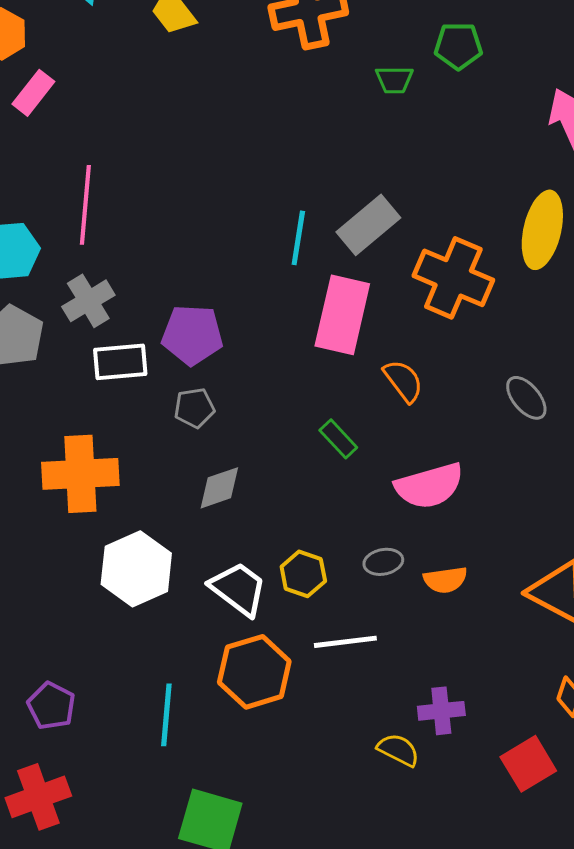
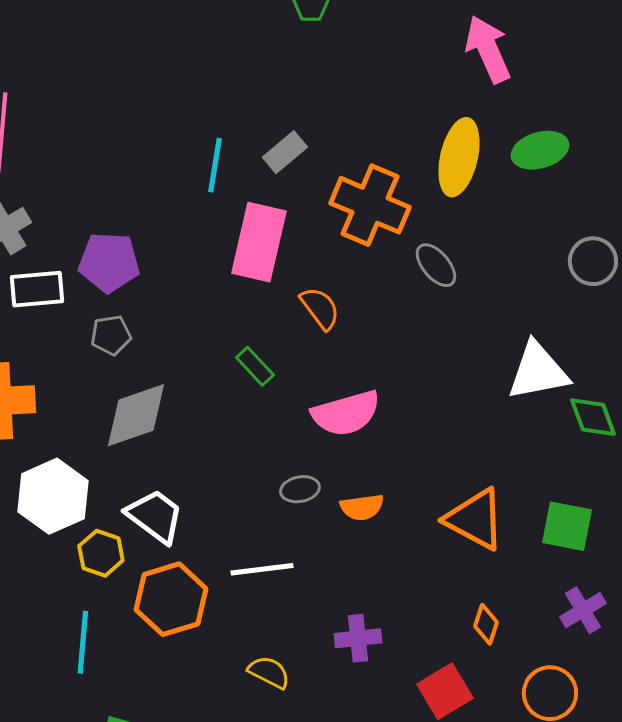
gray rectangle: (368, 225) -> (285, 152), size x0.7
gray ellipse: (526, 398) -> (436, 265), moved
gray diamond: (219, 488) -> (136, 415), size x1.5
yellow hexagon: (303, 574) -> (101, 553), moved
yellow semicircle: (398, 750) -> (269, 672), moved

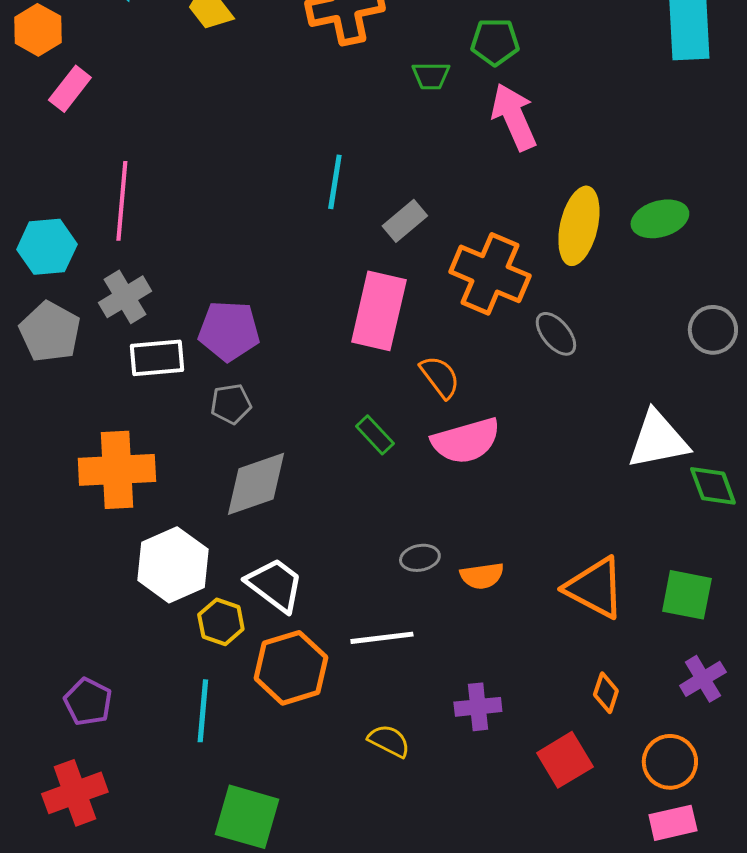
pink arrow: (488, 49) -> (514, 117), moved
cyan line: (215, 165) -> (335, 182), moved
pink semicircle: (346, 413) -> (466, 441), moved

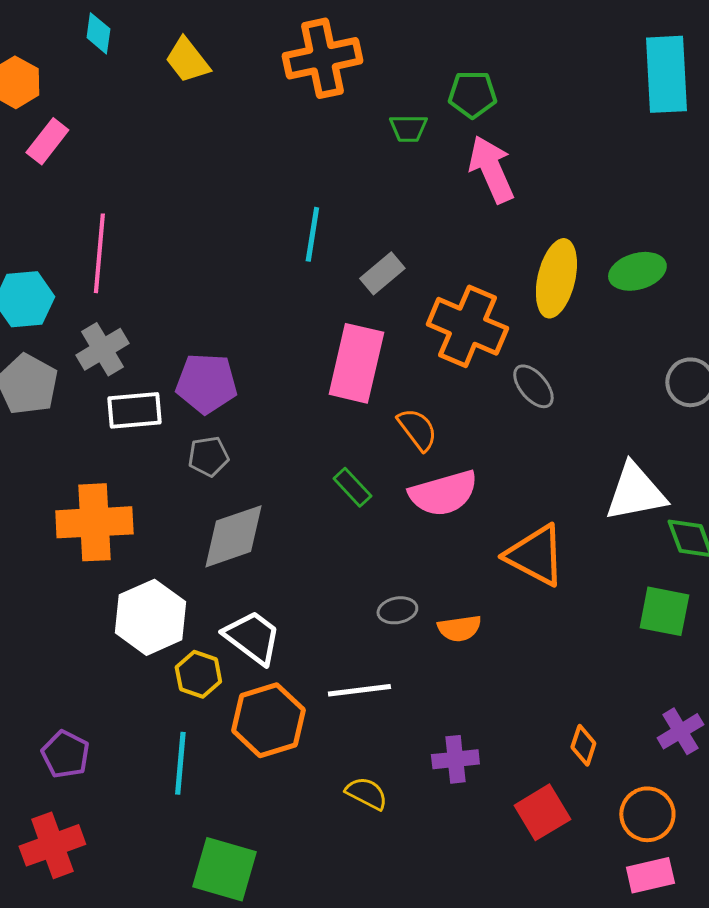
orange triangle: (595, 588) -> (535, 555), moved
green square: (687, 595) -> (664, 611), moved

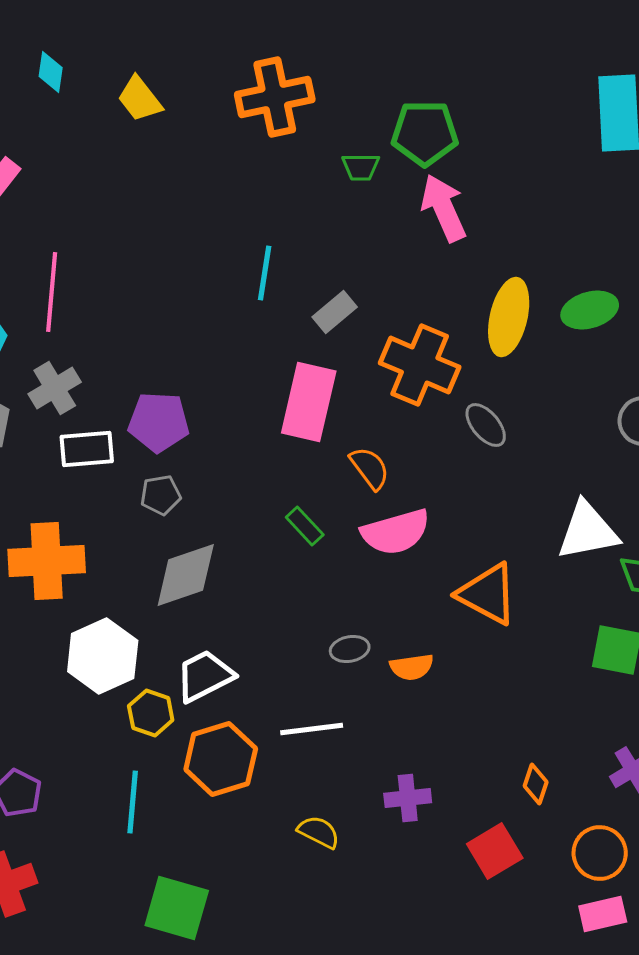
green pentagon: (472, 94) -> (425, 133), size x1.4
white trapezoid: (252, 637) -> (205, 676), turned -64

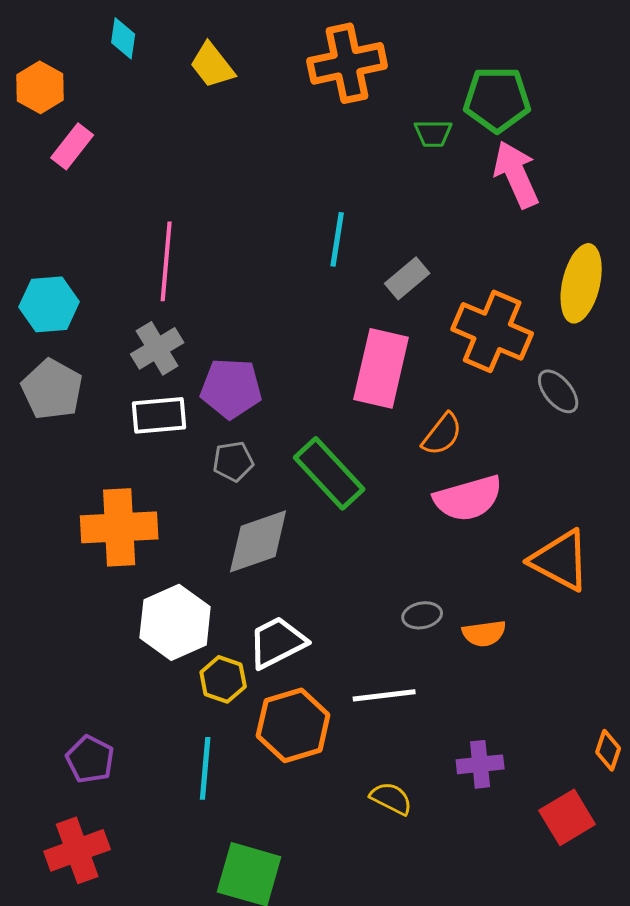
pink line: (52, 292) -> (166, 261), moved
gray cross: (55, 388) -> (157, 348), moved
orange semicircle: (370, 468) -> (442, 434), turned 75
green rectangle: (305, 526) -> (329, 473), moved, size x1.8

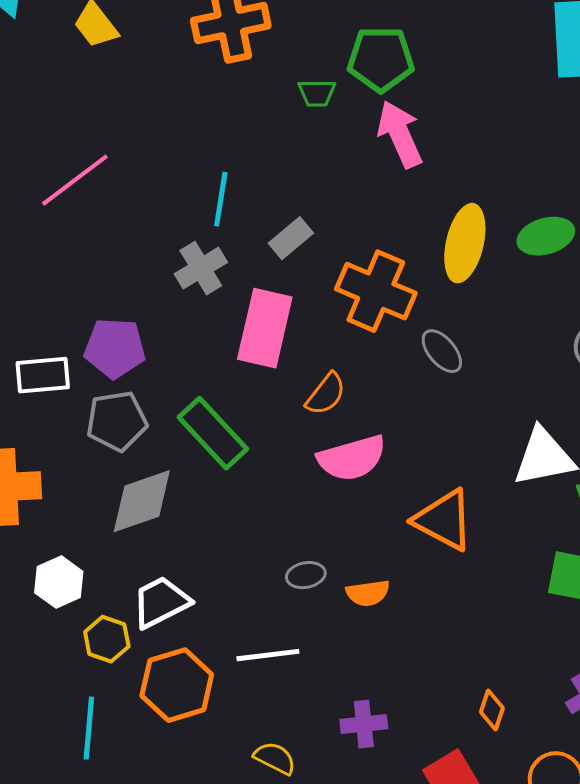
pink line: (166, 261) -> (75, 180), moved, turned 48
gray cross: (157, 348) -> (201, 268), moved
gray pentagon: (233, 461) -> (117, 421), size x1.5
white hexagon: (175, 622) -> (59, 582), size x0.7

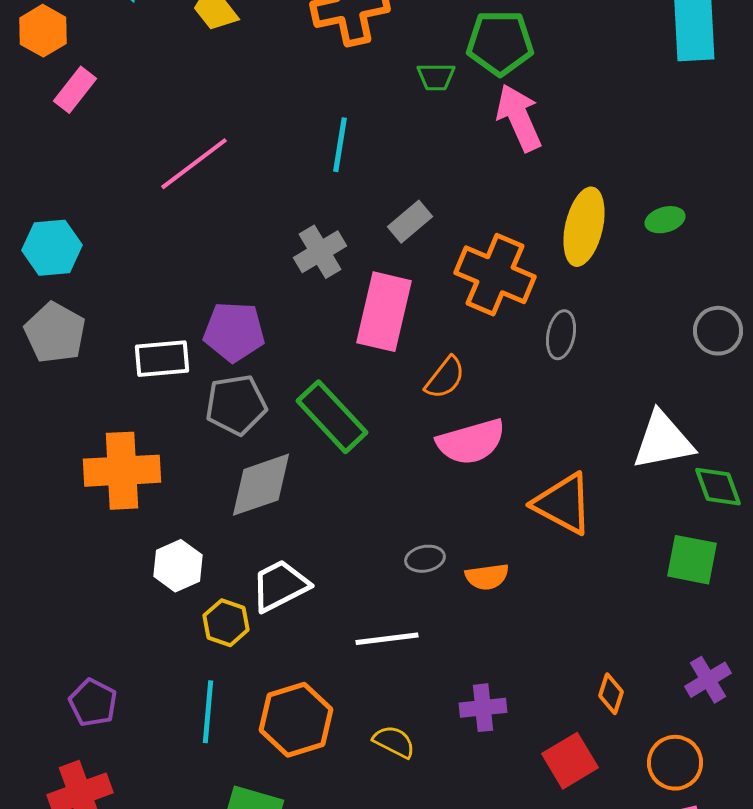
cyan line: (221, 199) -> (340, 145), moved
green ellipse: (546, 236) -> (665, 220), size x0.7
gray ellipse: (442, 351) -> (561, 335), turned 51
orange hexagon: (177, 685) -> (296, 720), moved

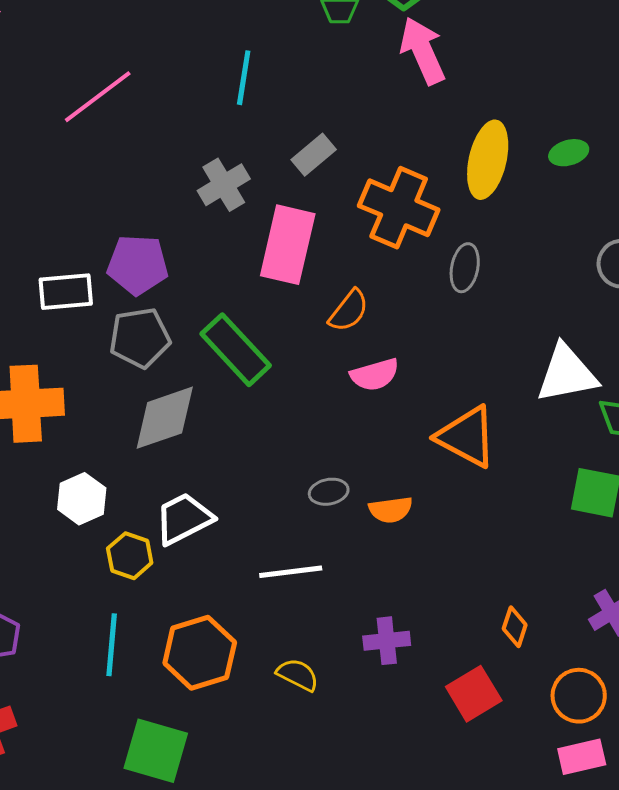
pink semicircle: (471, 442) -> (375, 375), size x0.7

